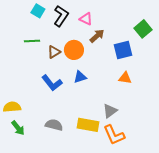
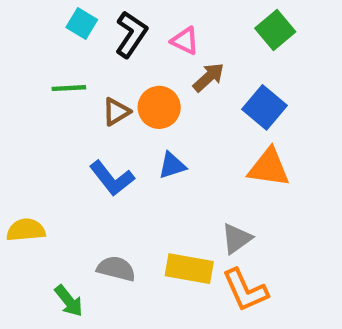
green square: (143, 29) -> (275, 30), moved
blue square: (123, 50) -> (264, 107), turned -36
orange triangle: (125, 78) -> (269, 168), size x1.5
green arrow: (18, 128) -> (69, 301), moved

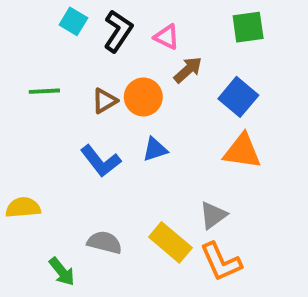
green square: (275, 30) -> (248, 27), turned 32
green line: (69, 88) -> (44, 91), moved
yellow rectangle: (189, 269) -> (170, 242), turned 30

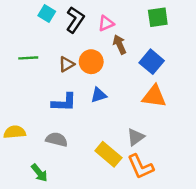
pink triangle: (167, 37) -> (106, 23), turned -49
brown arrow: (188, 70) -> (120, 44), turned -72
blue L-shape: (101, 161) -> (64, 102), turned -50
gray semicircle: (105, 242) -> (57, 139), moved

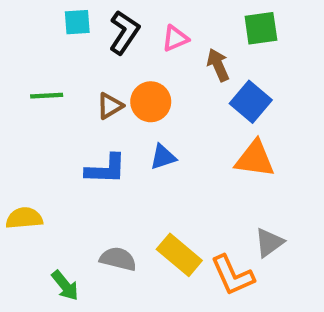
cyan square: (47, 14) -> (77, 22), turned -35
brown arrow: (120, 44) -> (218, 65), moved
gray triangle: (136, 137) -> (269, 243), moved
gray semicircle: (57, 139) -> (118, 259), moved

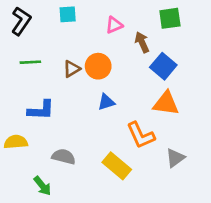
cyan square: (77, 22) -> (68, 14), moved
black L-shape: (124, 32) -> (21, 21), moved
blue L-shape: (106, 169) -> (41, 110), moved
gray semicircle: (118, 259) -> (64, 157), moved
orange L-shape: (232, 275) -> (141, 135), moved

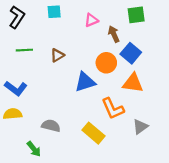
orange circle: (98, 66) -> (106, 63), moved
blue triangle: (106, 102) -> (85, 82), size x1.5
blue L-shape: (41, 110) -> (16, 88), moved, turned 35

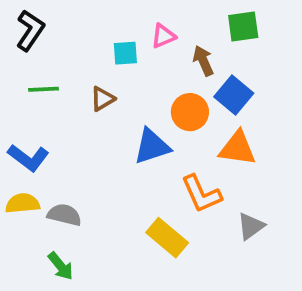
cyan square: (54, 12) -> (125, 53), moved
gray semicircle: (51, 126) -> (64, 215), moved

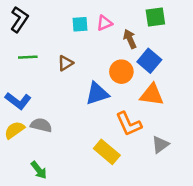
cyan square: (125, 53) -> (80, 24), moved
yellow semicircle: (23, 203) -> (14, 130), turned -30
gray semicircle: (64, 215) -> (41, 125), moved

